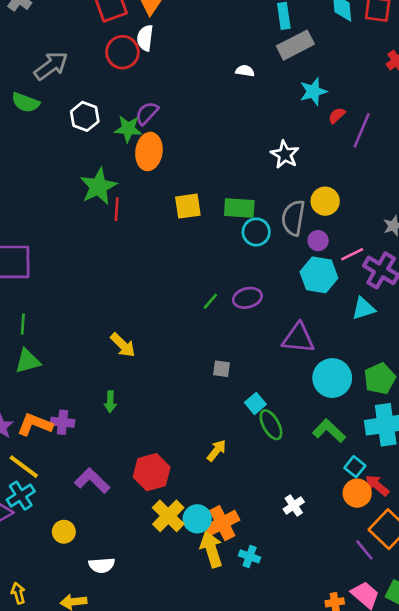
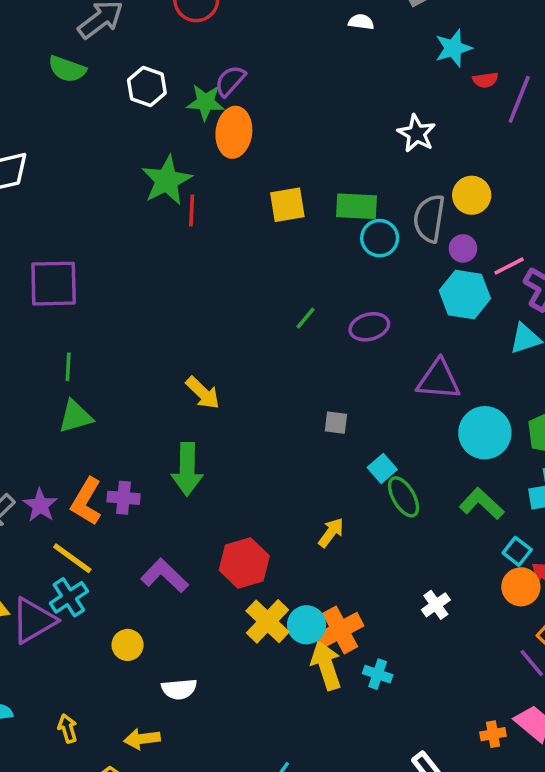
red semicircle: (337, 116) -> (485, 80), turned -144
green line: (210, 301) -> (305, 318), moved
green arrow: (110, 402) -> (187, 469), size x1.8
orange L-shape: (35, 425) -> (86, 501), turned -80

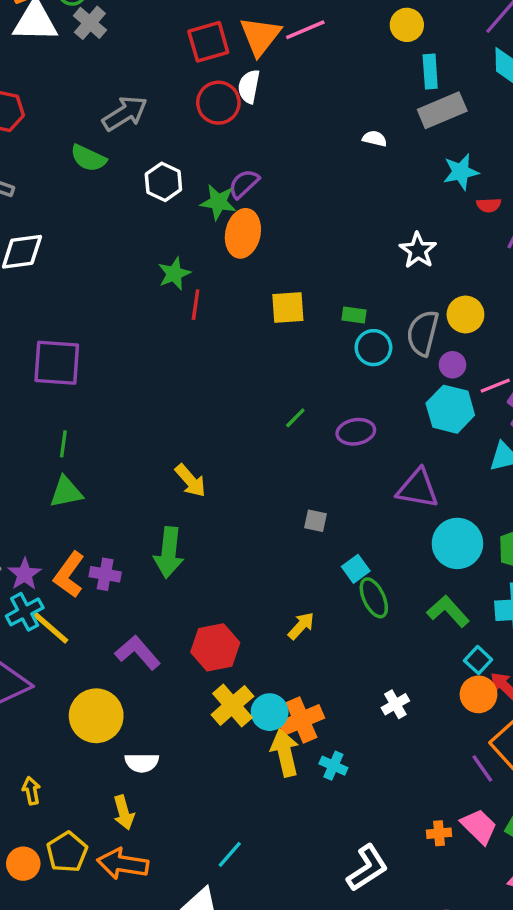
green star: (167, 180) -> (174, 274), size x0.7
green rectangle: (356, 206) -> (354, 315), size x0.6
cyan cross: (69, 597) -> (25, 612), moved
yellow circle: (128, 645) -> (96, 716), size x1.8
yellow arrow: (142, 739) -> (124, 812), moved, turned -104

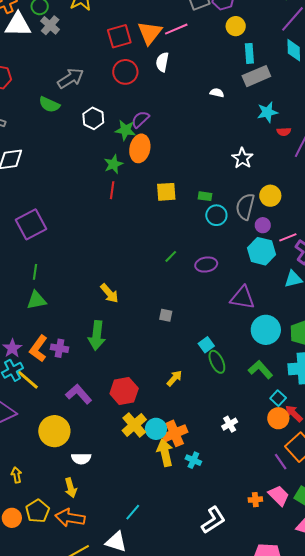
white semicircle: (249, 86) -> (162, 62), moved
green star: (174, 274) -> (113, 164), moved
purple square: (57, 363) -> (31, 224), turned -32
gray square: (315, 521) -> (166, 315), moved

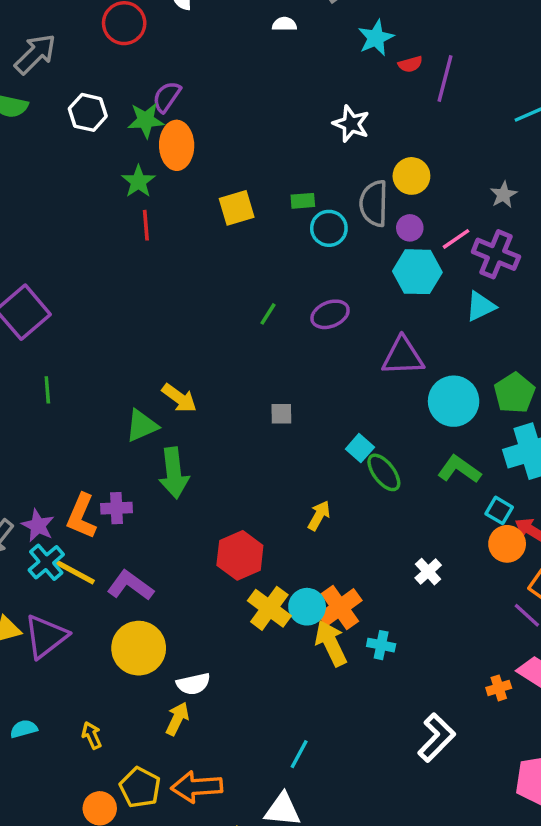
green triangle: (37, 300) -> (142, 426), moved
purple L-shape: (79, 394) -> (130, 586), moved
yellow arrow: (71, 488) -> (177, 719), moved, turned -126

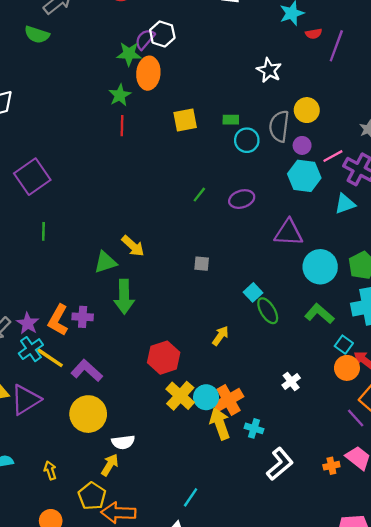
white hexagon: (88, 112) -> (162, 34), moved
white L-shape: (436, 738) -> (280, 464), moved
yellow pentagon: (140, 787) -> (92, 496), moved

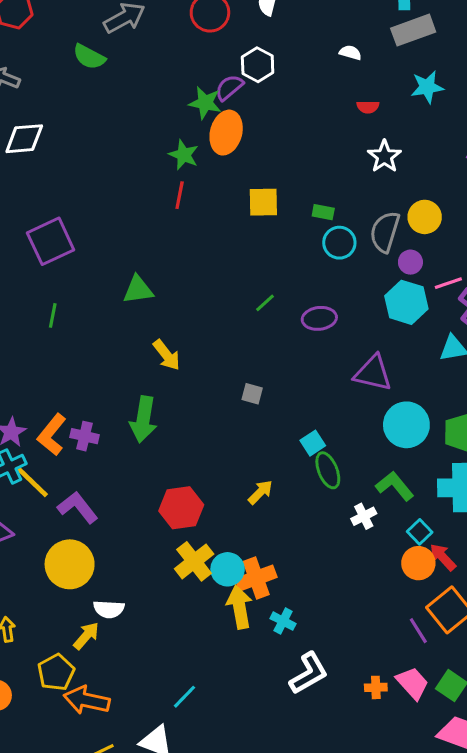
white hexagon: (162, 34) -> (258, 65), moved
red semicircle: (314, 34) -> (368, 107), moved
green star: (120, 95) -> (184, 155), turned -30
green triangle: (105, 262) -> (138, 290), moved
white cross: (291, 381) -> (364, 516), moved

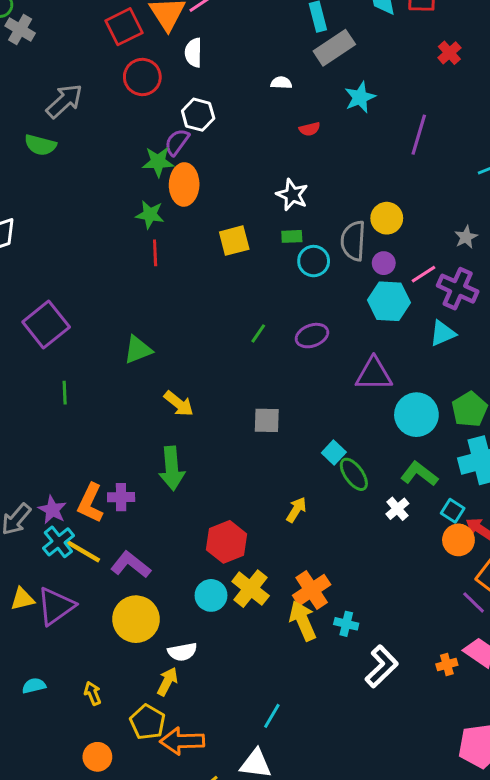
white star: (384, 156) -> (292, 195), moved
gray square: (252, 394) -> (267, 420), size x1.4
cyan circle: (228, 569) -> (211, 595), moved

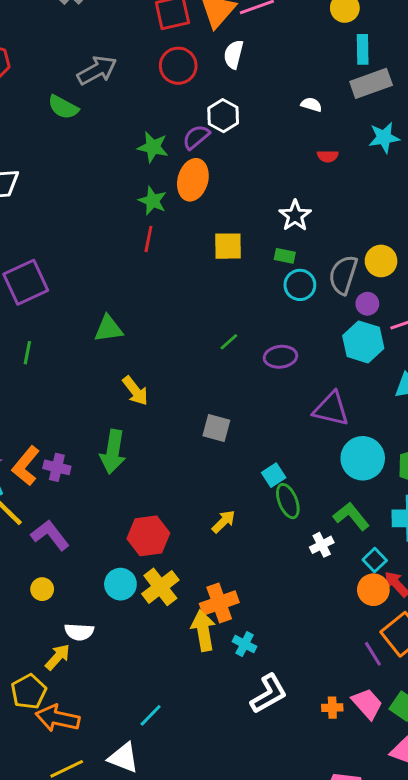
green star: (158, 162) -> (153, 147), moved
yellow circle: (136, 619) -> (42, 589), size x0.5

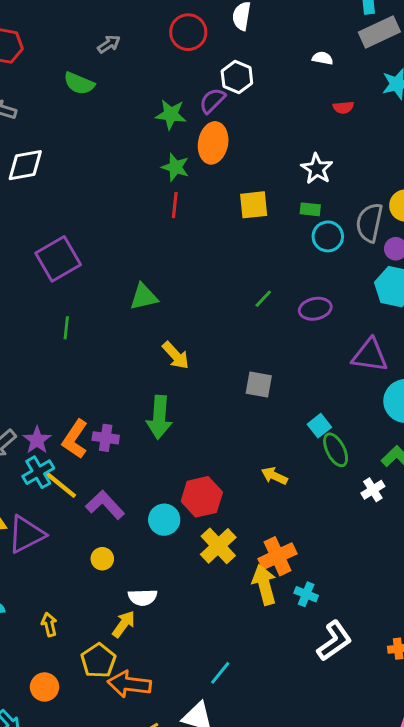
gray arrow: (97, 70) -> (109, 44), size x0.6
yellow arrow: (224, 522) -> (274, 476), turned -105
cyan circle: (120, 584) -> (164, 520), moved

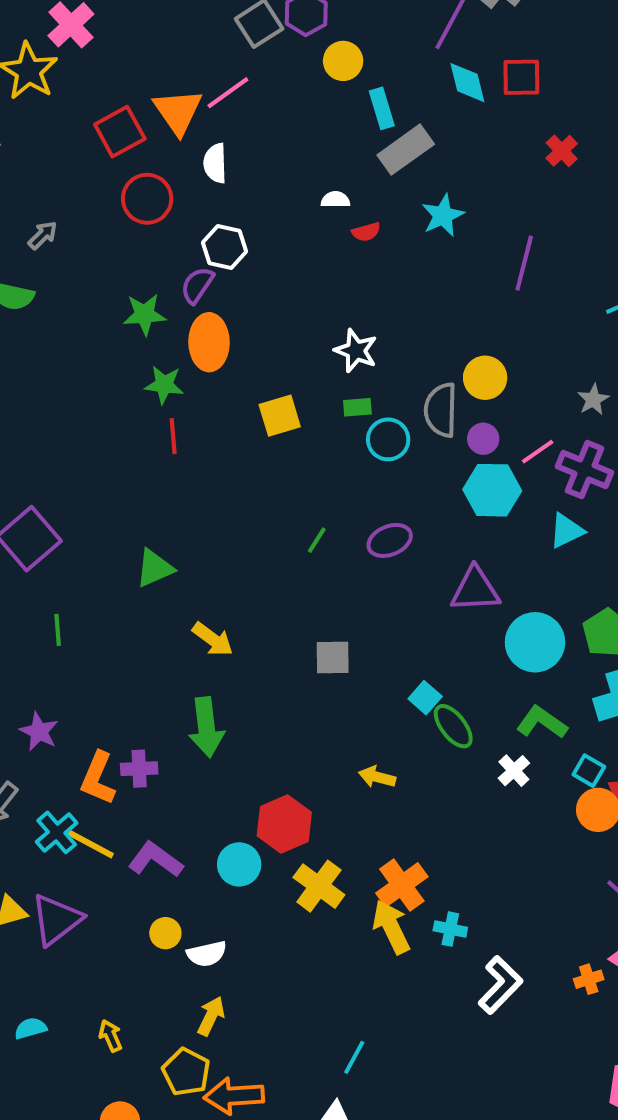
red semicircle: (343, 107) -> (366, 232), moved
purple star: (37, 440) -> (39, 732), moved
white semicircle: (143, 597) -> (207, 954), moved

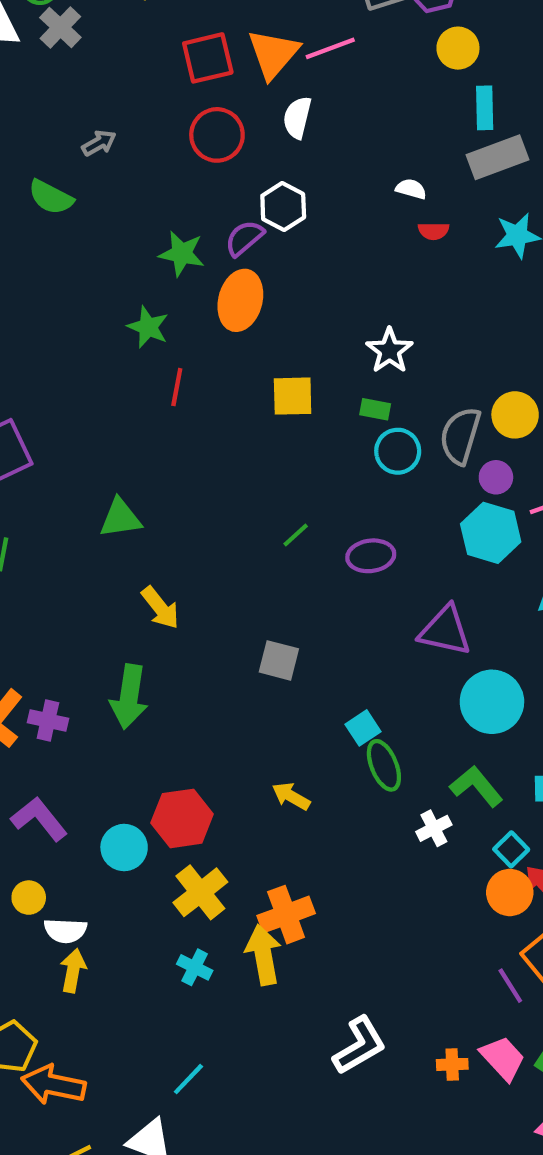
green star: (164, 385) -> (148, 327), moved
cyan cross: (450, 929) -> (195, 967), moved
yellow arrow: (211, 1016) -> (73, 971), moved, turned -30

